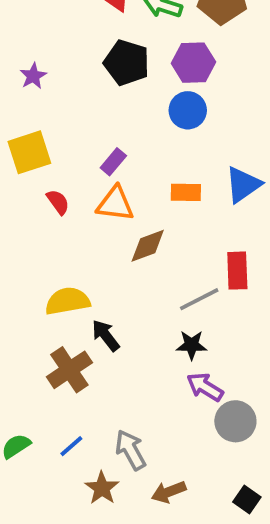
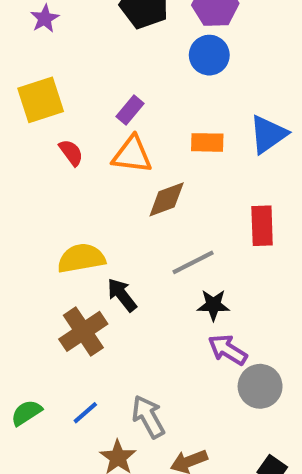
gray line: (199, 299) -> (193, 262), moved

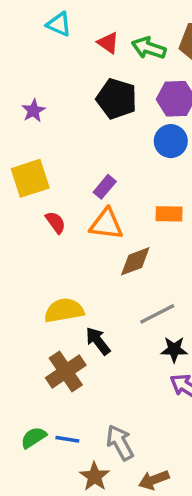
green semicircle: (26, 413) -> (34, 438), moved
blue line: (85, 413) -> (67, 439), turned 50

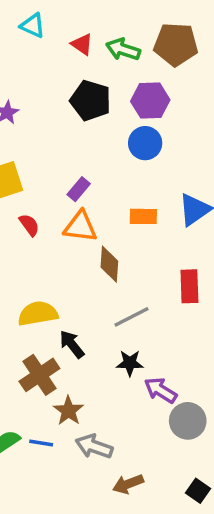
brown diamond: (135, 261) -> (109, 264), turned -66
black star: (174, 349) -> (130, 363), moved
gray arrow: (120, 443) -> (94, 446), turned -42
brown star: (95, 477) -> (68, 411), moved

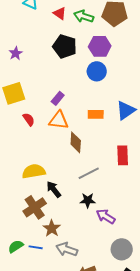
gray circle: (188, 421) -> (122, 249), moved

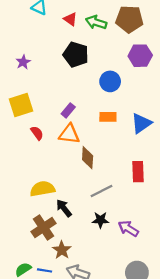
purple hexagon: (100, 46) -> (140, 56), moved
orange rectangle: (96, 114) -> (108, 117), moved
purple arrow: (106, 216) -> (128, 229), moved

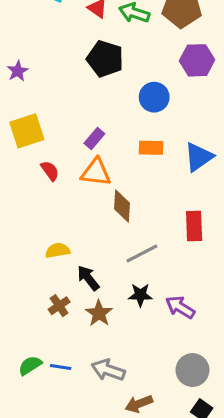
purple star: (23, 62) -> (18, 71), moved
yellow semicircle: (42, 189) -> (58, 250), size x0.7
brown cross: (44, 227) -> (59, 306), size x0.6
brown star: (62, 250) -> (99, 313), moved

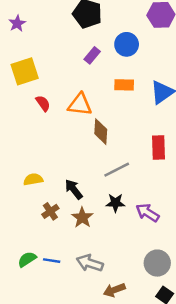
purple rectangle: (94, 139) -> (92, 55), moved
yellow semicircle: (58, 250) -> (33, 179), moved

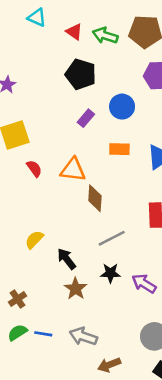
yellow semicircle: (33, 179) -> (34, 240), moved, turned -36
brown cross: (50, 211) -> (17, 299), moved

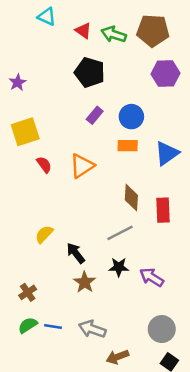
blue circle: (122, 107) -> (131, 117), moved
orange triangle: (73, 170) -> (82, 166), turned -40
brown diamond: (95, 198) -> (131, 198), moved

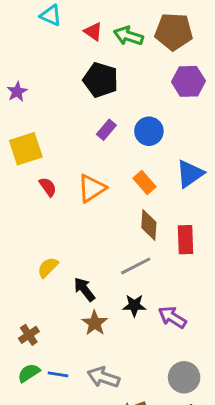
orange rectangle: (128, 146) -> (145, 182), moved, turned 48

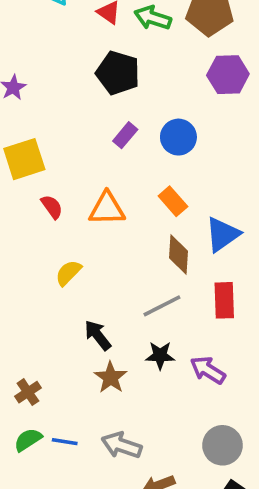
blue triangle: (190, 174) -> (222, 234), moved
orange triangle: (92, 188) -> (107, 209), turned 32
red rectangle: (186, 240) -> (224, 300), moved
yellow semicircle: (48, 267) -> (68, 273), moved

